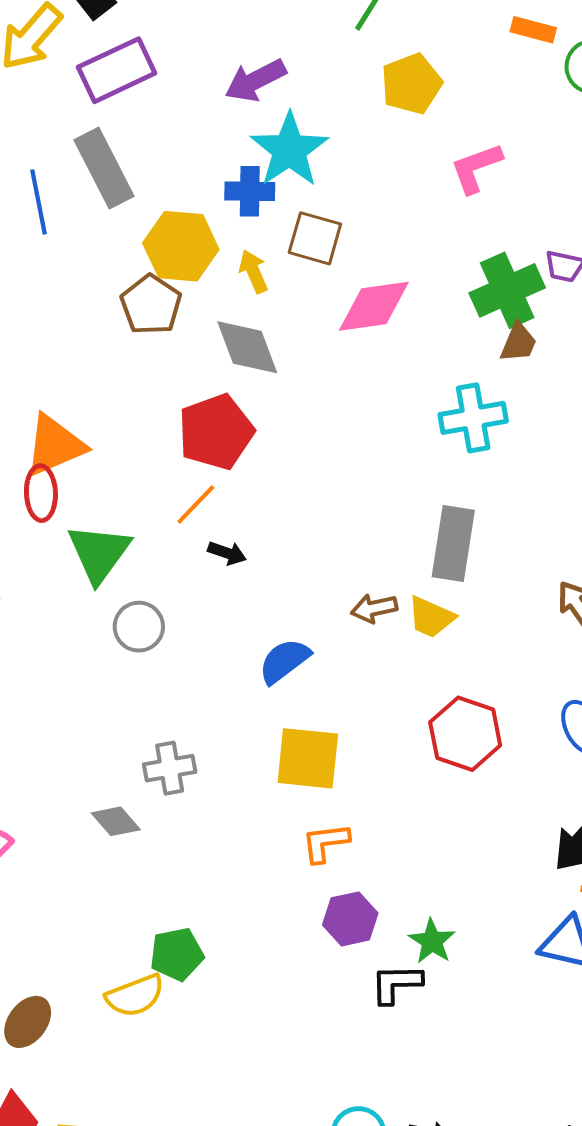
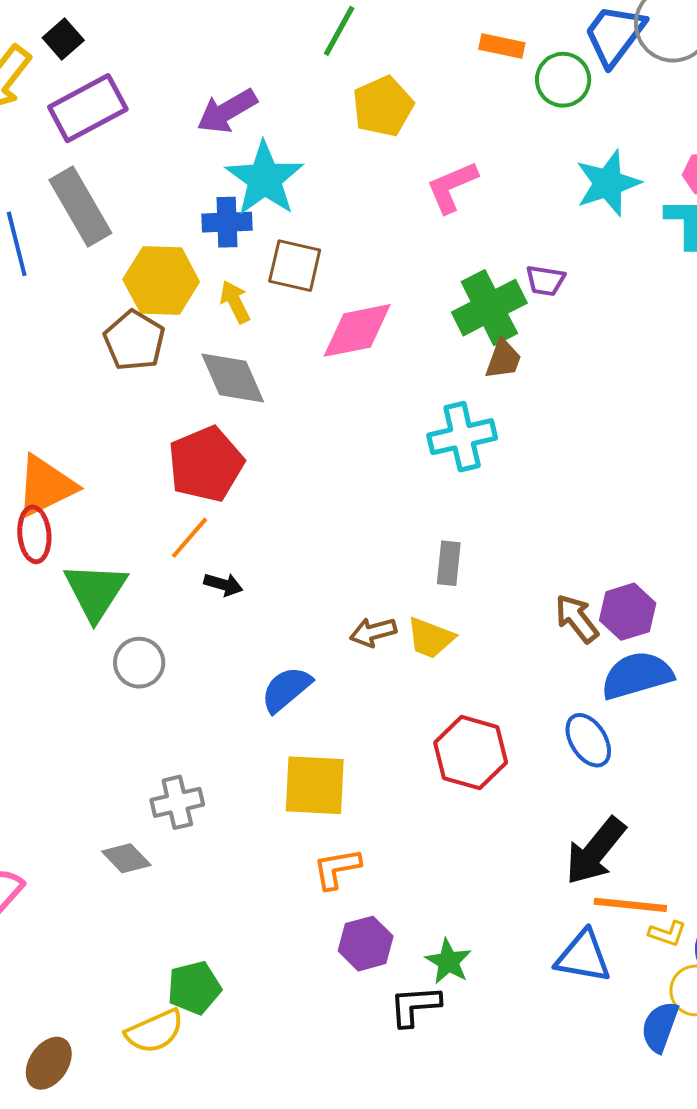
gray rectangle: (453, 544) -> (449, 563), size x0.6

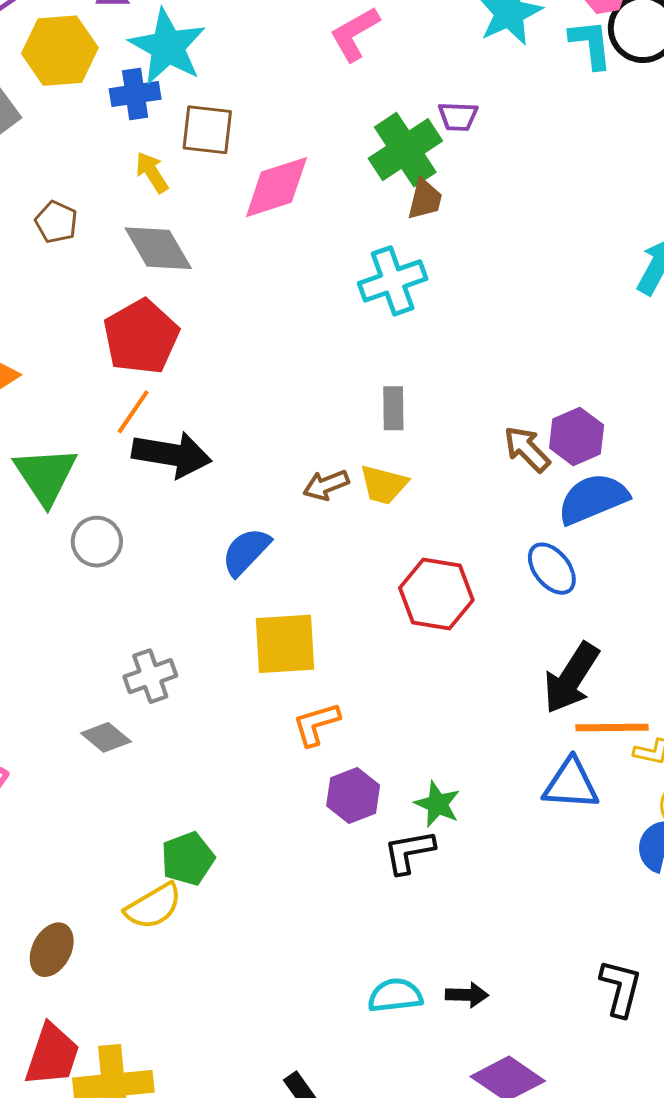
yellow hexagon: (161, 281) -> (60, 51), moved
brown pentagon: (134, 341) -> (56, 222), size x0.7
black arrow: (223, 584) -> (172, 455), size x2.0

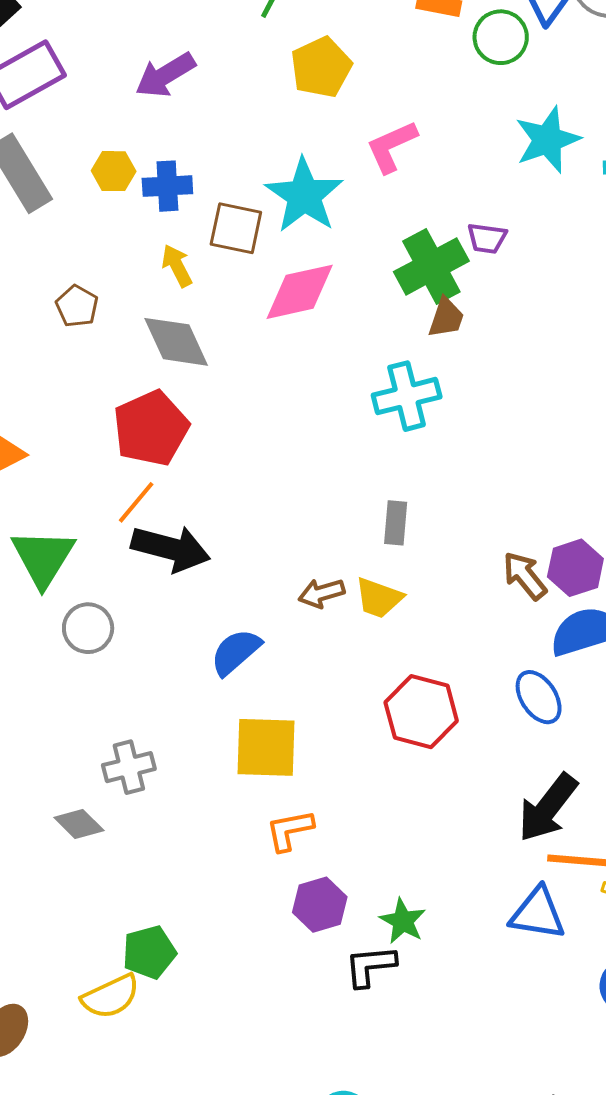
cyan star: (167, 47) -> (304, 195), moved
yellow hexagon: (60, 51) -> (114, 171), moved, size x0.6

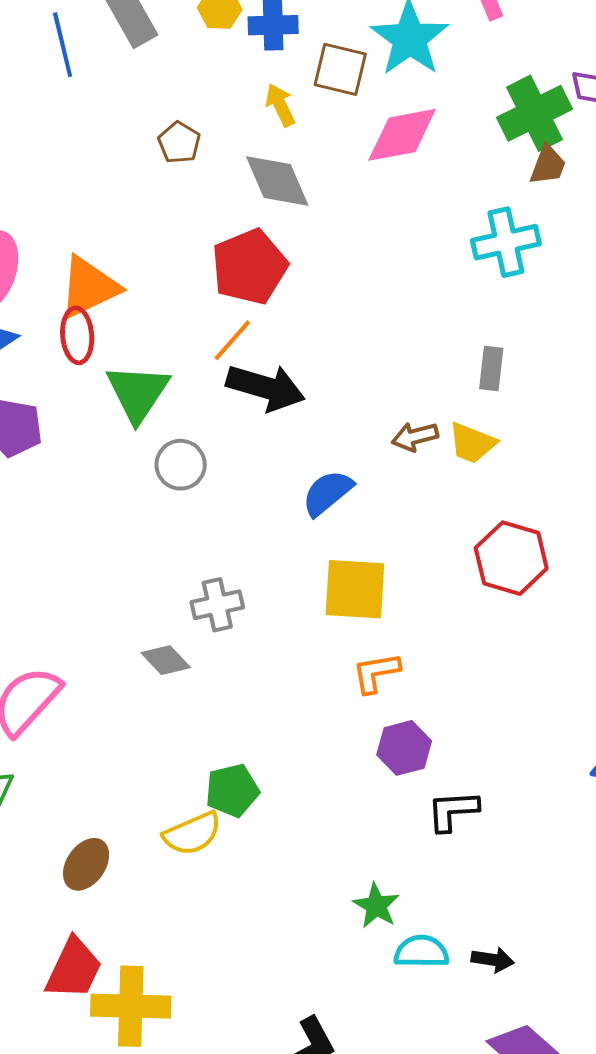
green star: (403, 921) -> (376, 906), moved

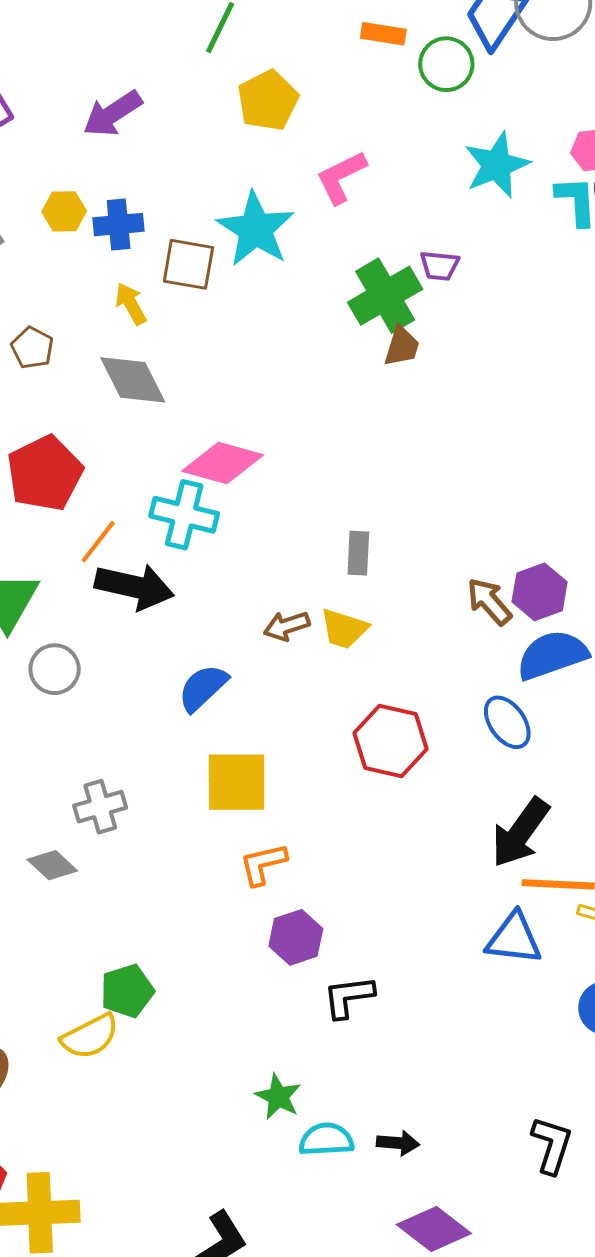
pink diamond: (402, 135) -> (223, 463), moved, turned 30
cyan cross: (506, 242) -> (184, 515), moved, turned 30
red pentagon: (249, 267) -> (45, 473), moved

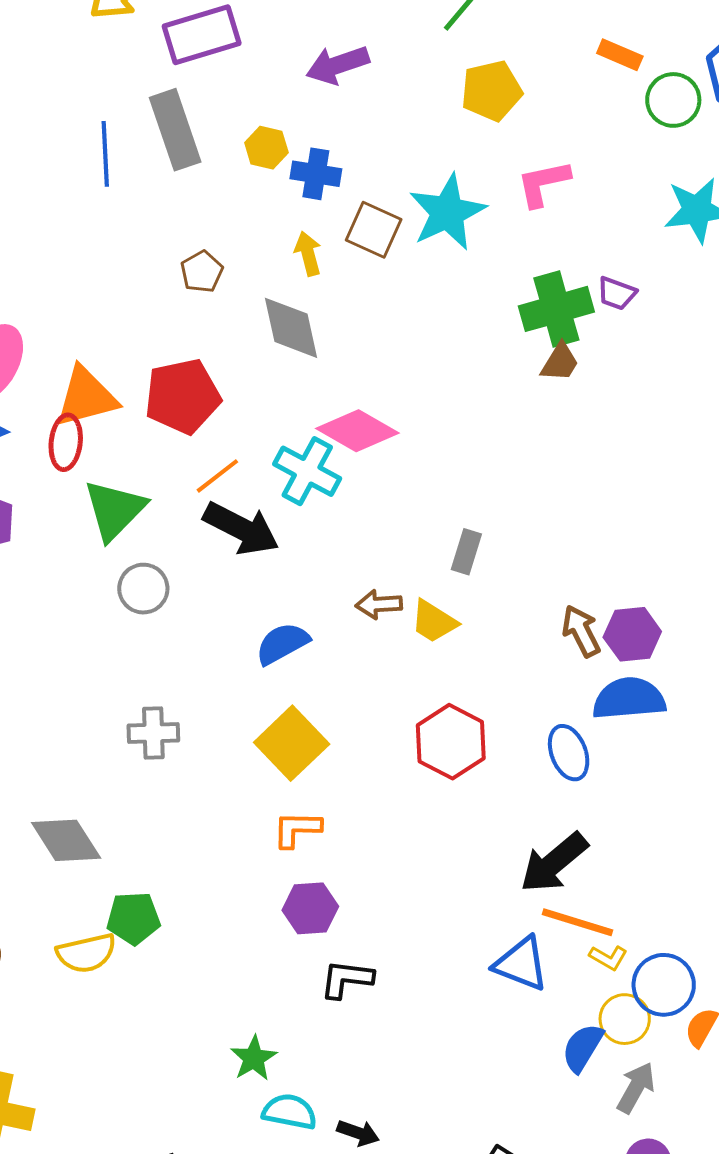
yellow square: (237, 782) -> (292, 743), turned 32
gray diamond: (52, 865) -> (66, 840), moved, size x1.5

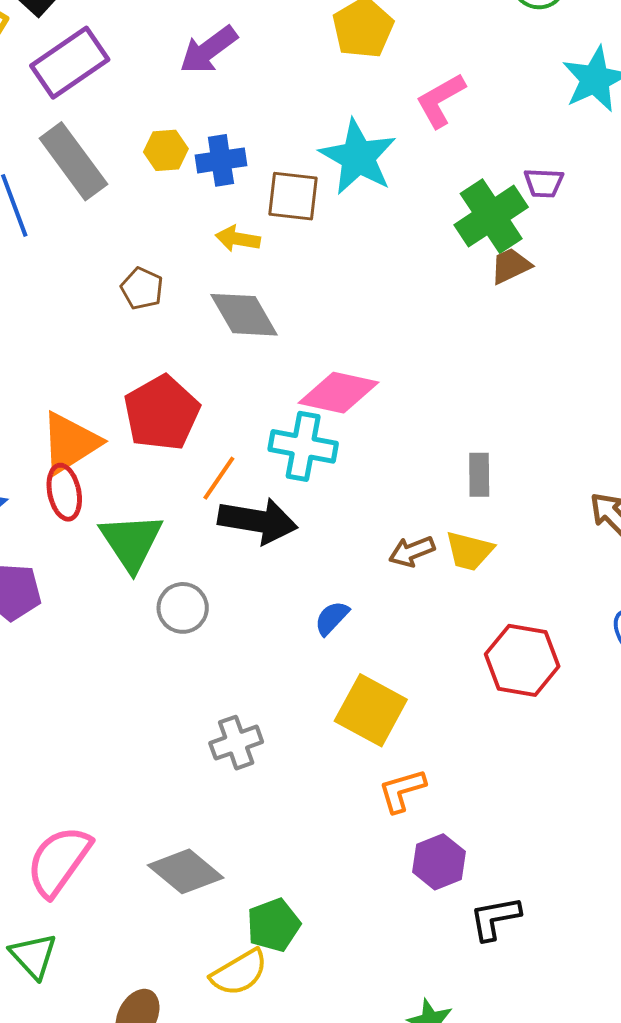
yellow arrow: (308, 254) -> (238, 239), turned -48
brown trapezoid: (560, 362) -> (511, 266), turned -129
blue semicircle: (282, 643) -> (332, 618), size x0.7

